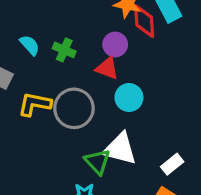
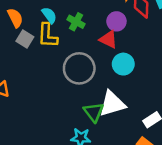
yellow L-shape: (35, 104) -> (48, 36), moved, turned -104
white triangle: (120, 149) -> (112, 104), turned -36

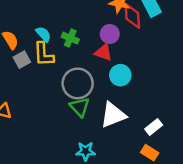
gray square: (25, 39) -> (22, 60), turned 35
green triangle: (94, 112) -> (80, 107), moved

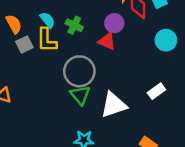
cyan circle: (120, 75) -> (166, 40), moved
white rectangle: (154, 127) -> (156, 91), moved

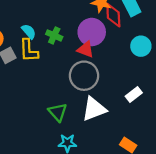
purple circle: (114, 23) -> (92, 32), size x1.5
gray circle: (79, 71) -> (84, 76), moved
green triangle: (80, 95) -> (58, 112), moved

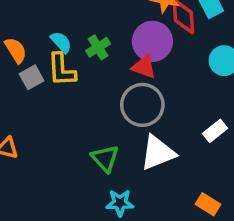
green cross: (54, 35) -> (98, 47), turned 35

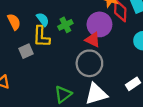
gray square: (32, 77) -> (26, 51), moved
green triangle: (105, 158) -> (63, 94), turned 30

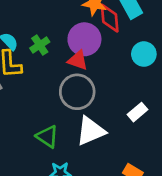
green triangle: (63, 94) -> (47, 137), turned -42

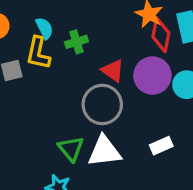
purple circle: (84, 39) -> (152, 76), moved
green triangle: (47, 137) -> (71, 149), moved

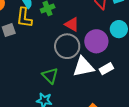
purple circle: (152, 76) -> (96, 41), moved
white triangle: (104, 151) -> (83, 67), moved

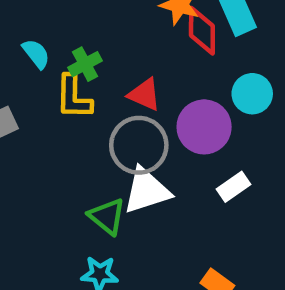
yellow L-shape: (24, 18) -> (74, 97), moved
white triangle: (83, 67) -> (147, 191), moved

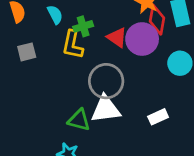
red triangle: (144, 94) -> (117, 37), moved
purple circle: (204, 127) -> (142, 39), moved
green triangle: (107, 216) -> (79, 120), turned -35

